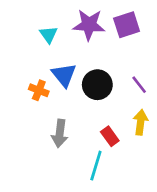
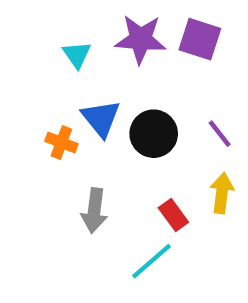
purple square: (127, 25) -> (200, 39), turned 36
cyan line: (96, 166) -> (151, 261), turned 32

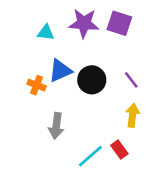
cyan triangle: (77, 55) -> (46, 32), turned -48
blue triangle: (101, 118) -> (60, 71), turned 45
red rectangle: (173, 215) -> (119, 150), moved

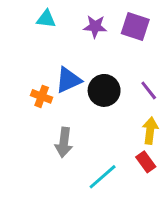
purple star: (84, 23) -> (95, 26), size x0.7
cyan triangle: (46, 32) -> (46, 19), moved
red rectangle: (119, 150) -> (146, 162), moved

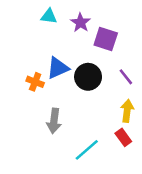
cyan triangle: (46, 19) -> (49, 16), moved
purple star: (95, 26) -> (80, 23), turned 30
purple square: (135, 26) -> (106, 39), moved

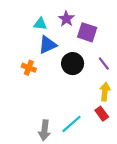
cyan triangle: (49, 16) -> (40, 24), moved
blue triangle: (58, 68) -> (48, 45), moved
gray arrow: (54, 121) -> (44, 130), moved

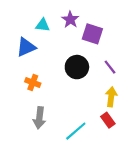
blue triangle: (48, 45) -> (26, 47), moved
orange cross: (29, 68) -> (33, 83), moved
gray arrow: (44, 130) -> (39, 118), moved

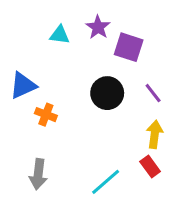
blue triangle: (26, 47) -> (23, 85), moved
gray arrow: (39, 118) -> (38, 174), moved

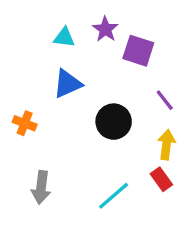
blue triangle: (23, 85) -> (67, 84), moved
black circle: (107, 93) -> (114, 122), moved
orange cross: (46, 115) -> (25, 123), moved

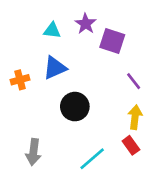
black circle: (114, 122) -> (75, 107), moved
orange cross: (25, 123) -> (20, 80), moved, turned -36

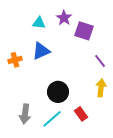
black circle: (75, 107) -> (58, 92), moved
red rectangle: (131, 145) -> (81, 114), moved
cyan line: (92, 159) -> (52, 119), moved

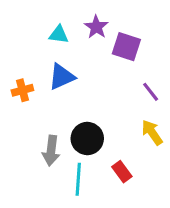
yellow arrow: (101, 88) -> (152, 132), turned -42
gray arrow: (25, 114) -> (51, 151), moved
cyan line: (52, 119) -> (78, 179), turned -45

